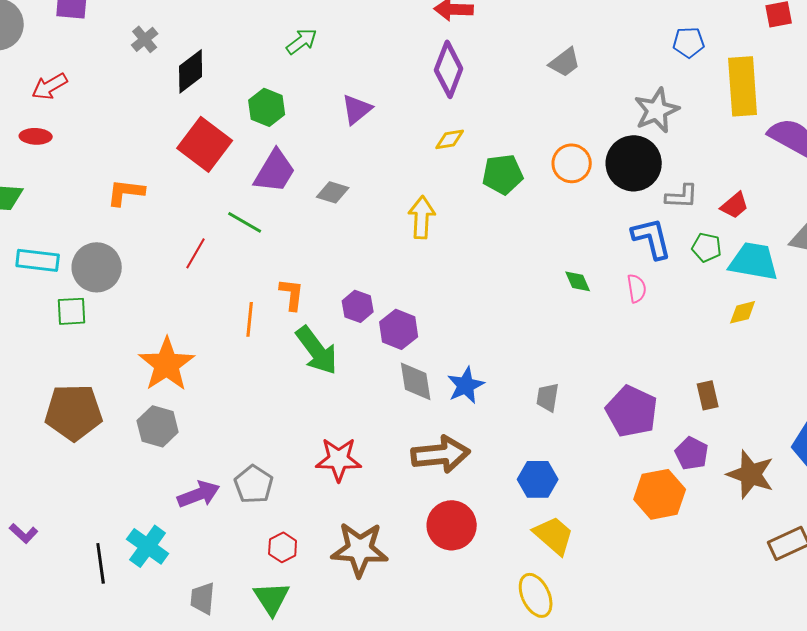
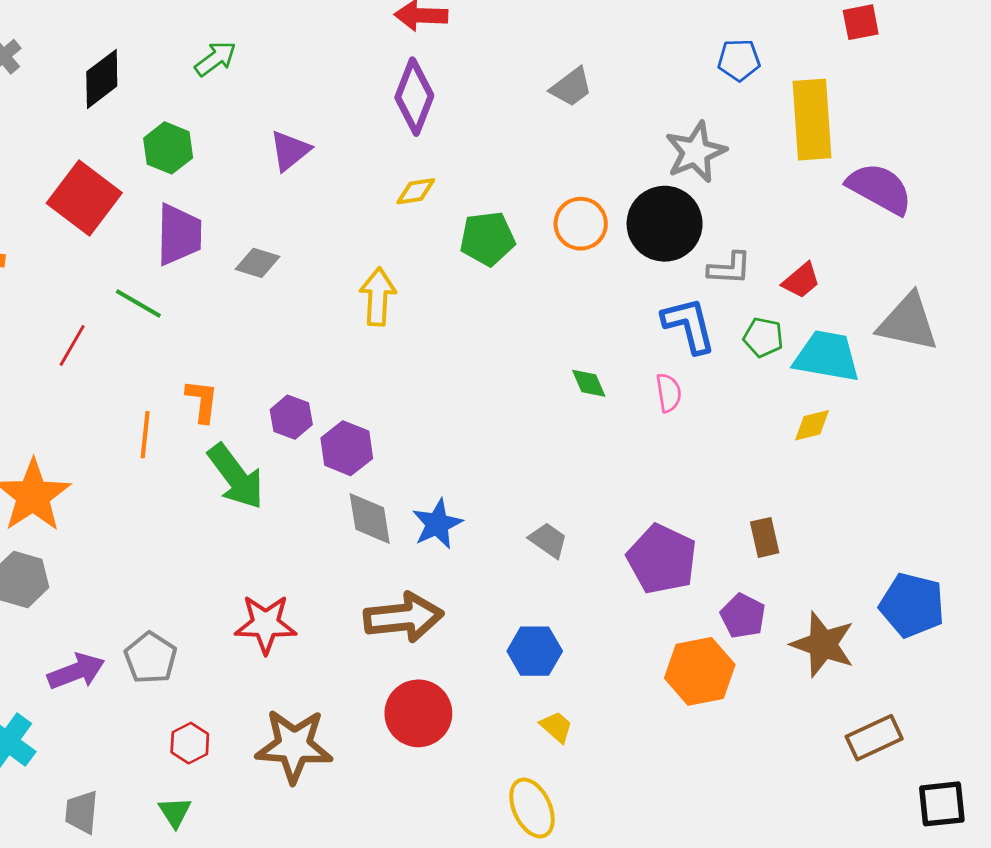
black diamond: (191, 71) -> (102, 79), moved
purple trapezoid: (275, 171) -> (179, 235), turned -30
gray trapezoid: (548, 397) -> (548, 540), turned 116
yellow trapezoid: (554, 535) -> (556, 727), size x0.6
green triangle: (272, 598) -> (175, 812), size x0.7

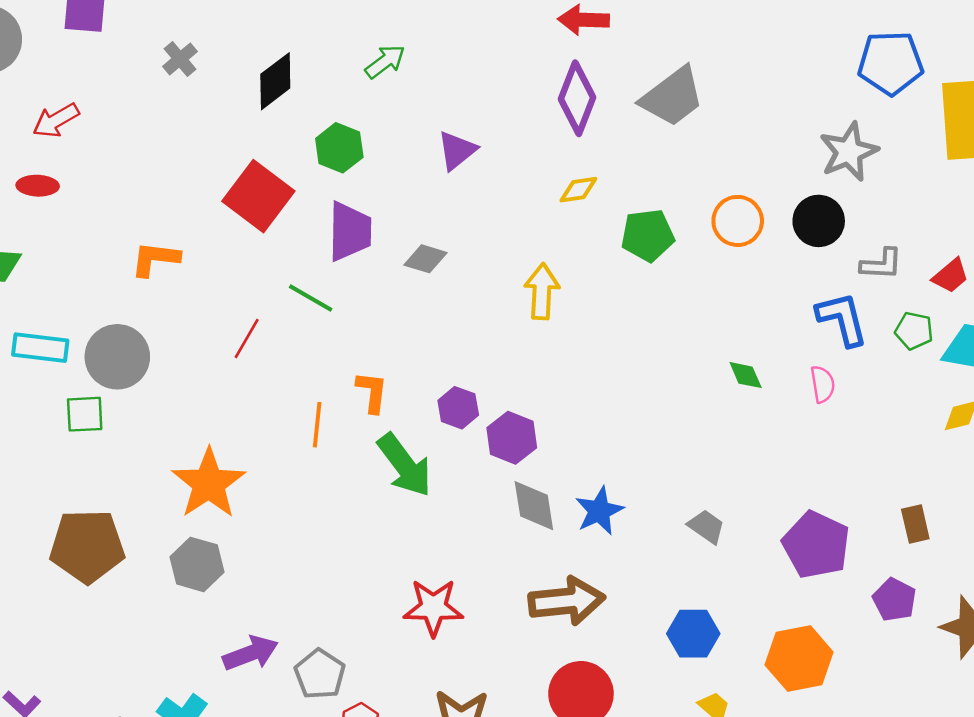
blue pentagon: (739, 60) -> (891, 63), size x1.6
gray trapezoid: (571, 87) -> (672, 97), moved, size x1.6
black circle: (665, 224) -> (819, 221), size x0.7
gray pentagon: (151, 658) -> (320, 674), moved
orange hexagon: (700, 671) -> (799, 658), moved

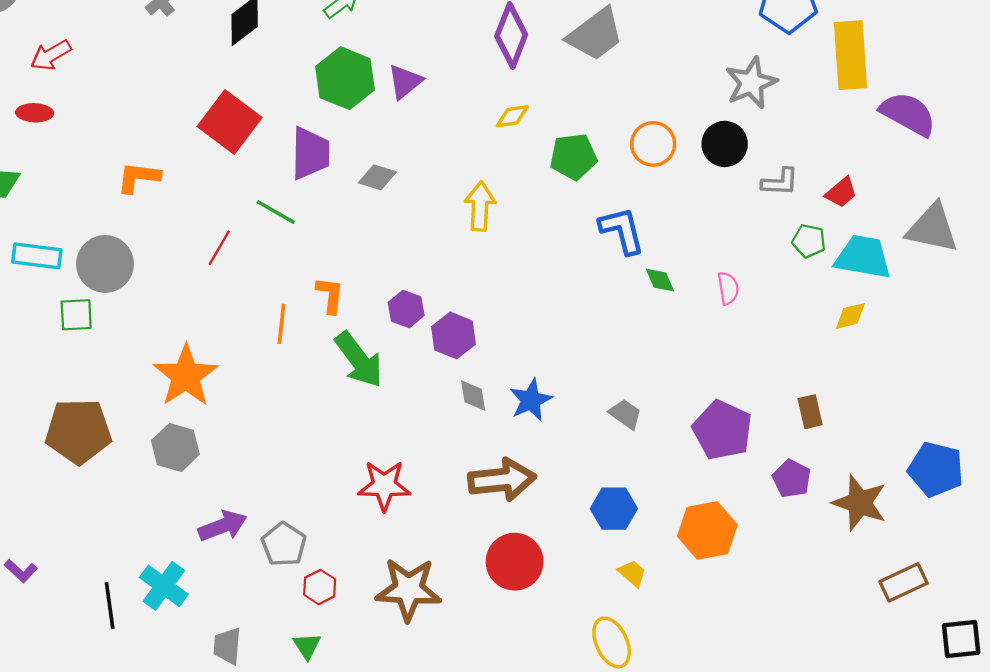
green hexagon: (339, 148) -> (345, 78), moved, size x1.4
blue L-shape: (842, 319) -> (622, 230), moved
gray diamond: (534, 506) -> (473, 395), size x0.7

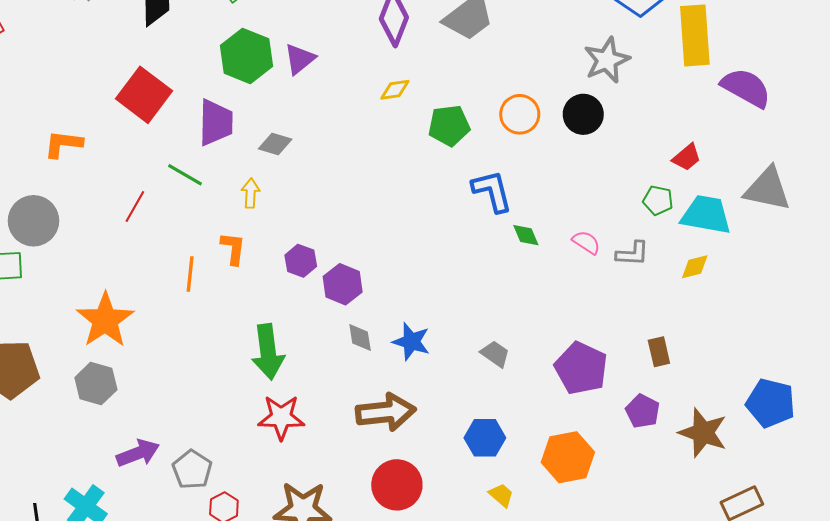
gray L-shape: (780, 182) -> (632, 254), moved
yellow arrow: (480, 206) -> (251, 193), moved, size x0.7
pink semicircle: (728, 288) -> (586, 242), turned -48
green arrow: (359, 360) -> (268, 352), moved, turned 30
blue star: (531, 400) -> (411, 342), turned -30

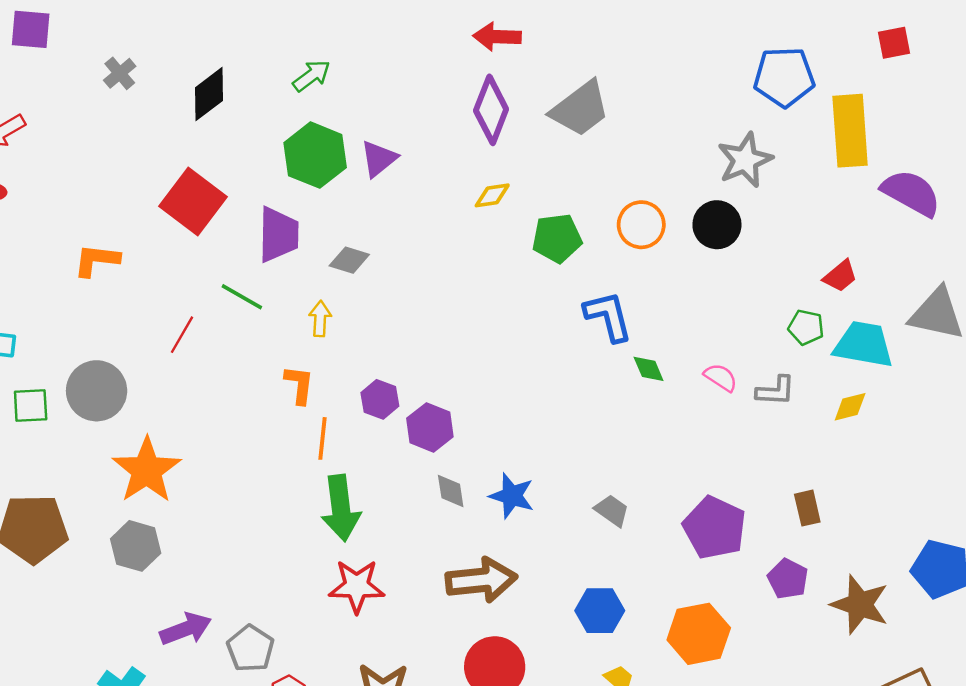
gray circle: (33, 221) -> (97, 391), moved
orange line: (190, 274) -> (322, 438), moved

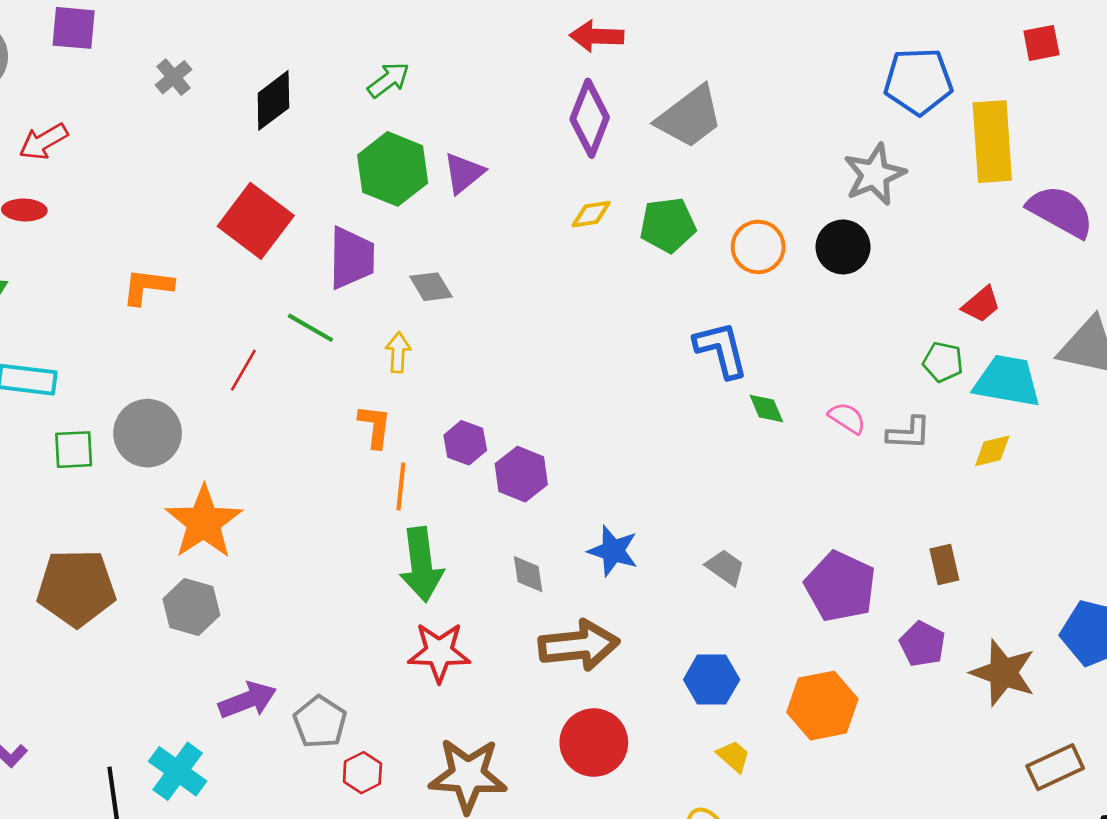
green pentagon: (557, 238) -> (668, 225), moved
gray diamond: (349, 260) -> (431, 287), turned 42
gray diamond: (451, 491) -> (528, 574), moved

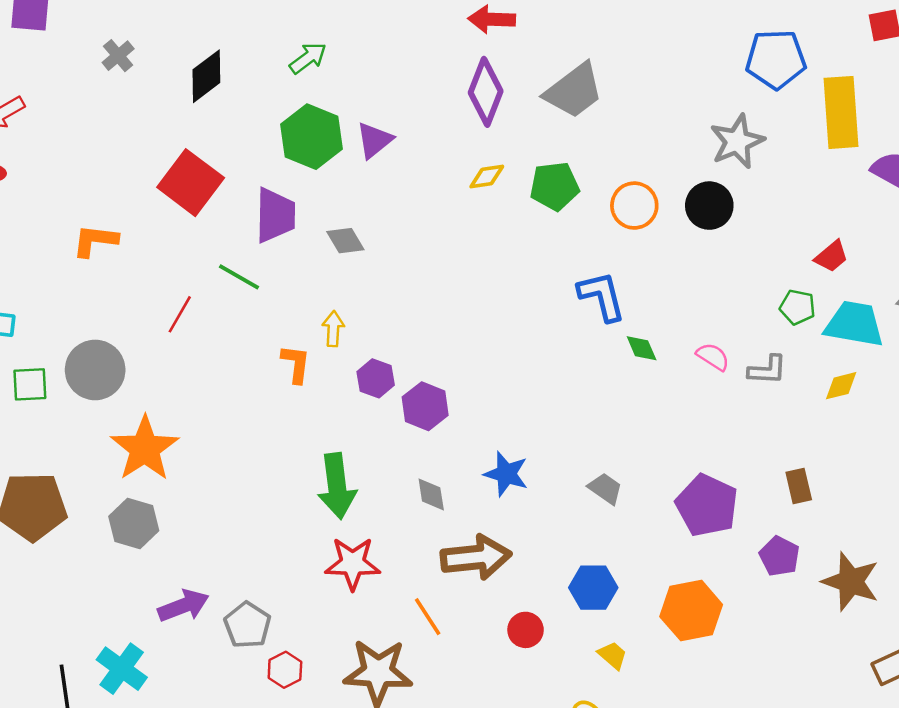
yellow arrow: (398, 352) -> (333, 329), moved
orange line: (401, 487) -> (428, 617), moved, turned -39
red circle: (594, 743) -> (526, 630), moved, size x0.6

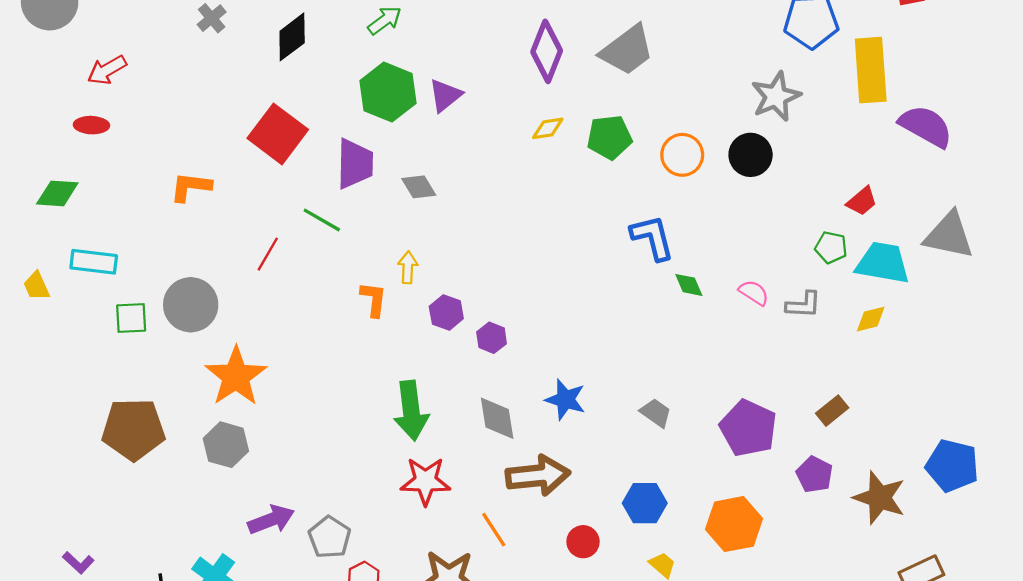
purple hexagon: (425, 406) -> (492, 338), size x0.7
brown rectangle: (799, 486) -> (832, 411), turned 64
gray diamond: (431, 494) -> (497, 418), size x1.4

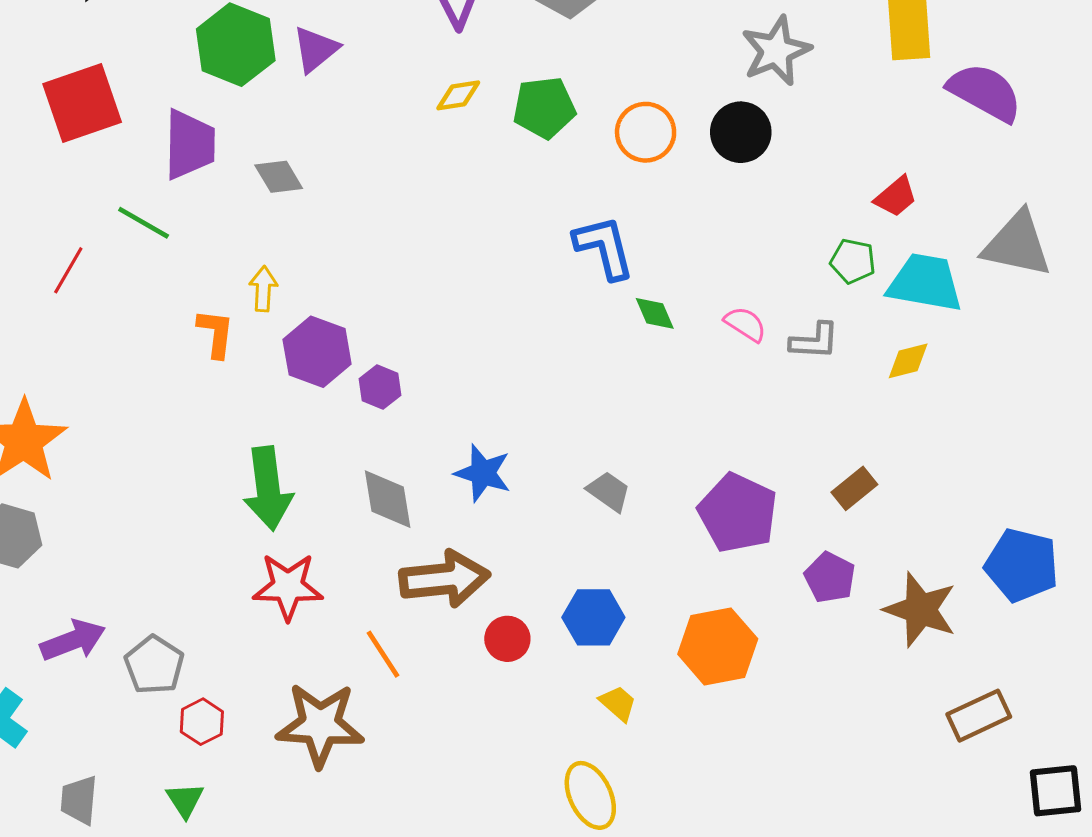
red square: (278, 134) -> (82, 103), turned 34
purple hexagon: (446, 312) -> (317, 352), size x1.4
red circle: (583, 542) -> (507, 639), moved

